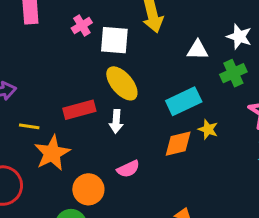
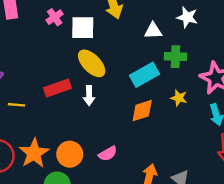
green cross: (233, 73) -> (176, 57), moved, turned 30
yellow star: (208, 129) -> (179, 98), moved
orange star: (52, 153) -> (34, 153), moved
pink semicircle: (128, 169) -> (108, 154), moved

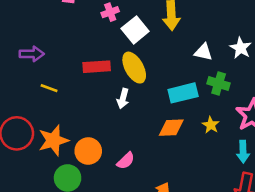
white square: (83, 28) -> (135, 30), turned 35
red rectangle: (58, 88) -> (97, 67), moved
pink semicircle: (108, 154) -> (126, 161), turned -30

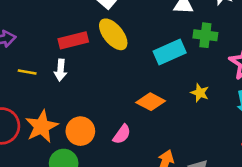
white arrow: (123, 99) -> (60, 70), moved
yellow star: (211, 125) -> (200, 93), moved
orange diamond: (171, 128) -> (151, 102), moved, turned 40

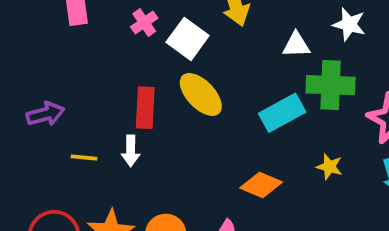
green cross: (205, 35) -> (331, 85), size x1.4
red rectangle: (73, 40) -> (145, 108), turned -68

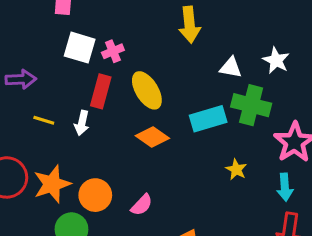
pink cross: (144, 22) -> (113, 51), moved
white square: (188, 39) -> (80, 48), moved, turned -32
orange diamond: (261, 185) -> (152, 137), moved

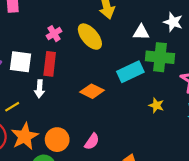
white square: (80, 48) -> (20, 62), moved
yellow ellipse: (147, 90) -> (90, 37), moved
yellow line: (44, 120) -> (12, 107), moved, turned -40

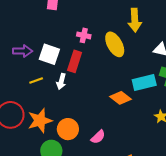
pink cross: (54, 34) -> (84, 35), turned 32
orange diamond: (92, 91) -> (120, 98), moved
yellow line: (12, 107) -> (36, 81), moved

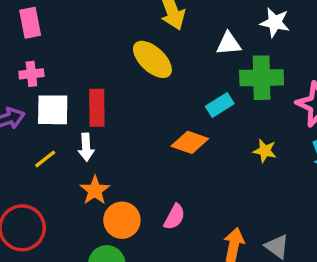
pink cross: (84, 35) -> (31, 74), moved
cyan rectangle: (144, 82) -> (220, 105), size x0.7
orange star: (40, 121) -> (95, 190), moved, size x0.7

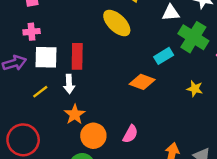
green cross: (262, 78) -> (193, 37), turned 32

